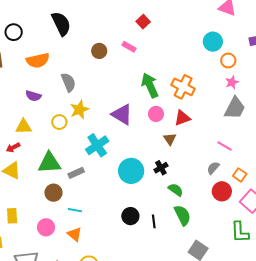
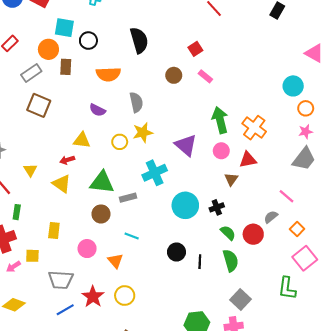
red square: (143, 22) -> (195, 49), moved
red circle: (222, 191) -> (253, 234), moved
cyan line: (75, 210) -> (132, 236), moved

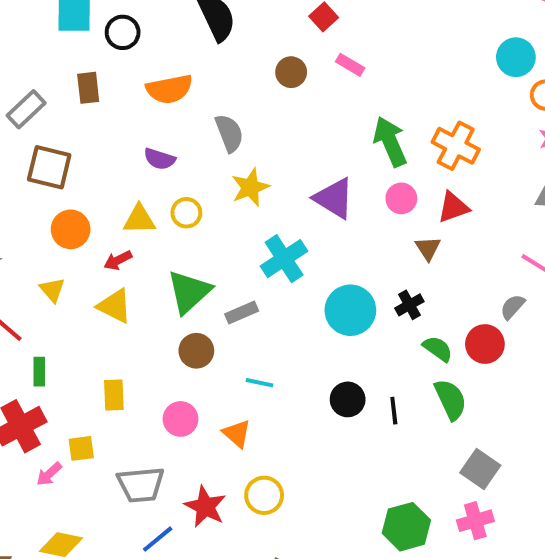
orange circle: (48, 49) -> (71, 229), moved
yellow circle: (120, 142) -> (186, 213), moved
green triangle: (102, 182) -> (189, 292), turned -40

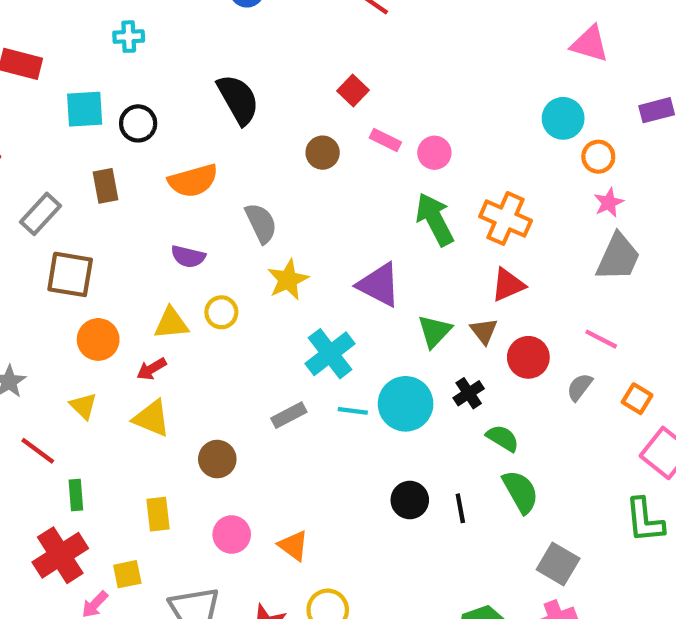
pink circle: (401, 198) -> (434, 153), moved
green triangle: (189, 292) -> (435, 331), moved, size x0.7
red circle: (485, 344) -> (528, 357), moved
brown circle: (196, 351) -> (217, 459), moved
cyan line: (260, 383) -> (353, 411), moved

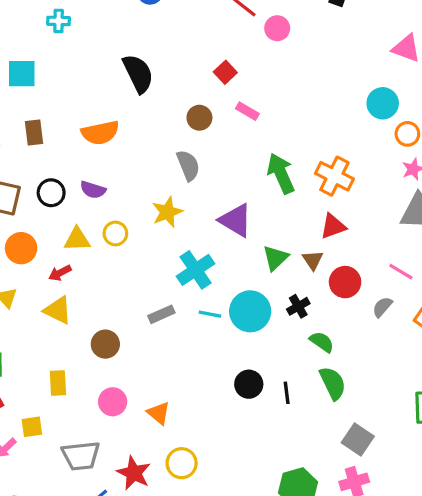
black circle: (138, 123) -> (51, 193), moved
pink circle: (434, 153) -> (277, 28), moved
gray semicircle: (261, 223) -> (188, 165), moved

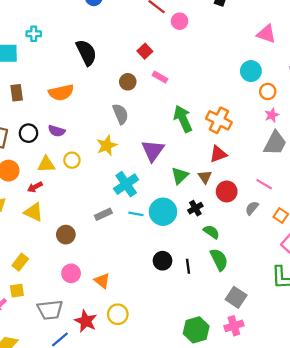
cyan cross: (59, 21) -> (34, 34), moved
purple triangle: (236, 220) -> (153, 151), turned 35
yellow rectangle: (58, 383) -> (20, 262), moved, turned 42

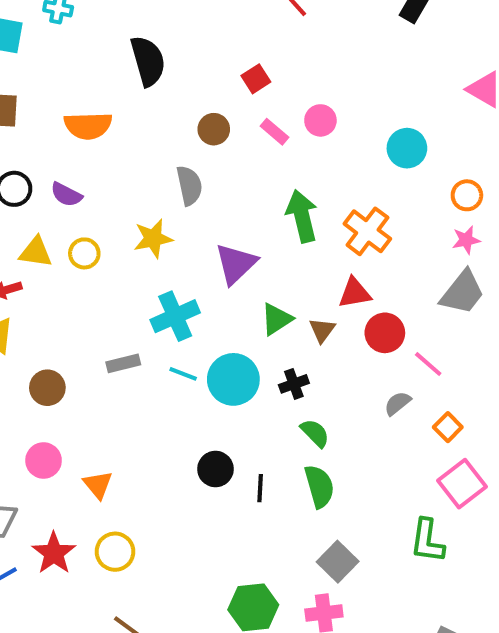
pink circle: (180, 21) -> (320, 120), moved
cyan circle: (251, 71) -> (407, 148), moved
red circle: (227, 191) -> (385, 333), moved

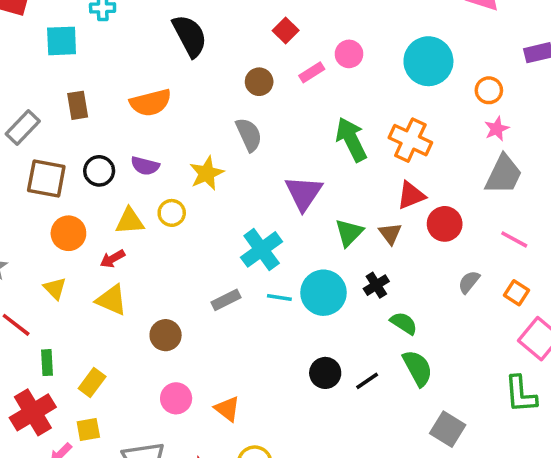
pink rectangle: (274, 132) -> (312, 72), turned -60
cyan circle: (407, 148) -> (428, 61), size x1.4
yellow star: (153, 239) -> (207, 173), moved
pink line: (428, 364) -> (514, 239), moved
black line: (260, 488) -> (367, 381), turned 65

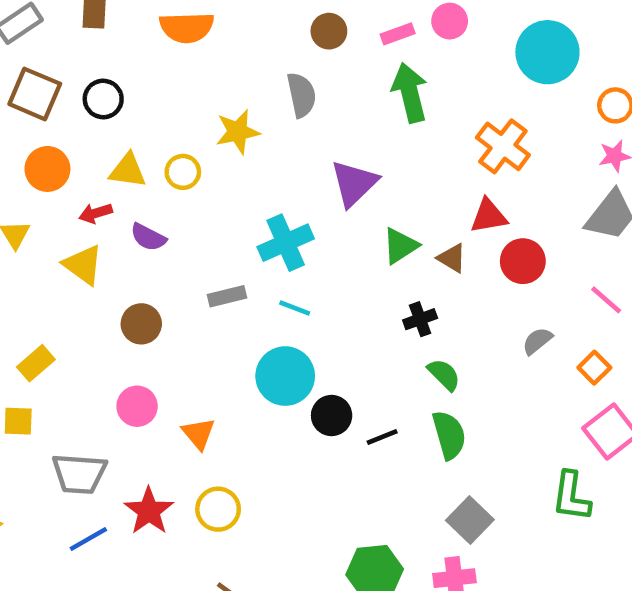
green arrow: (351, 139) -> (410, 93), moved
purple semicircle: (145, 166) -> (148, 237), moved
brown triangle: (390, 233) -> (452, 258), turned -35
cyan circle: (324, 293) -> (285, 376), moved

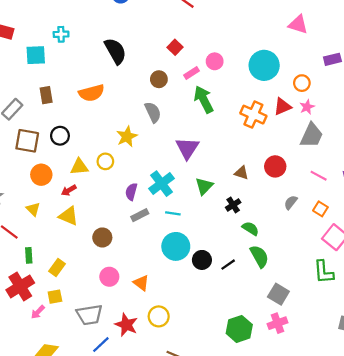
red triangle: (489, 216) -> (282, 107), moved
purple semicircle: (148, 237) -> (131, 192), moved, turned 91
green triangle: (400, 246) -> (204, 186), moved

